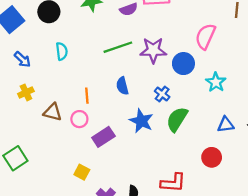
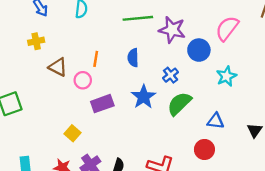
blue triangle: (226, 125) -> (216, 121), moved

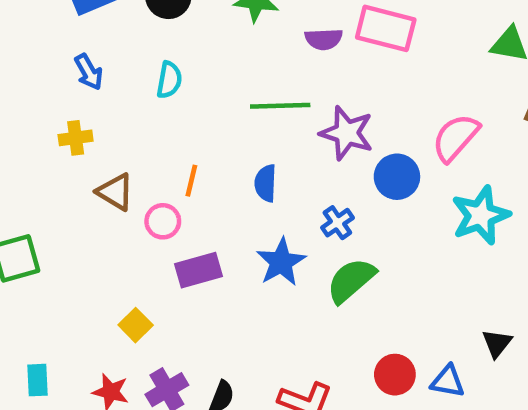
cyan star: (226, 76) -> (481, 215), moved, size x1.4
blue triangle: (216, 121) -> (448, 381), moved

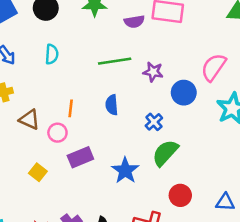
purple star: (347, 133) -> (153, 72), size x0.7
blue star: (281, 262) -> (125, 170), moved
yellow square: (136, 325) -> (38, 172), moved
red circle: (395, 375) -> (180, 195), moved

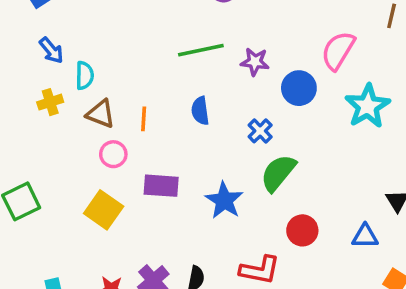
cyan semicircle: (52, 54) -> (85, 75), moved
brown triangle: (29, 120) -> (101, 114), moved
pink circle: (57, 133) -> (113, 154), moved
purple rectangle: (80, 157) -> (161, 186), turned 30
yellow square: (38, 172) -> (104, 210), size x1.5

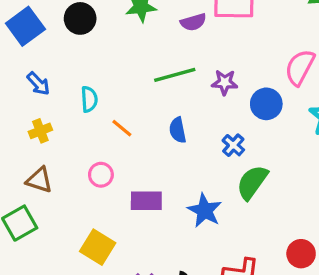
cyan semicircle: (85, 75) -> (89, 99), moved
brown triangle: (101, 114) -> (39, 180), moved
orange line: (144, 119) -> (122, 128), moved, turned -50
yellow square: (104, 210) -> (98, 247), moved
red circle: (302, 230) -> (301, 254), moved

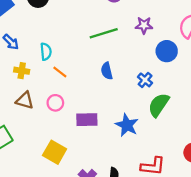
purple star: (225, 82) -> (144, 25), moved
orange line: (122, 128) -> (60, 72), moved
yellow cross: (40, 131) -> (22, 71), moved, turned 32
brown triangle: (39, 180) -> (25, 100), moved

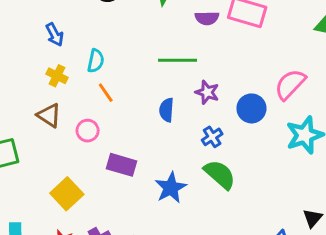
purple star: (144, 25) -> (207, 92), moved
green semicircle: (159, 105) -> (220, 174), turned 80

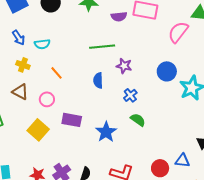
cyan semicircle: (96, 61) -> (42, 44), moved, turned 77
pink semicircle: (290, 84) -> (178, 32), moved
blue circle: (251, 108) -> (167, 71), moved
green semicircle: (220, 174) -> (138, 120), size x0.7
yellow square: (67, 194) -> (38, 130), moved

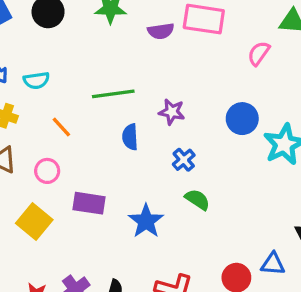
pink semicircle: (178, 32) -> (259, 53), size x0.7
green line: (102, 47) -> (113, 94), moved

